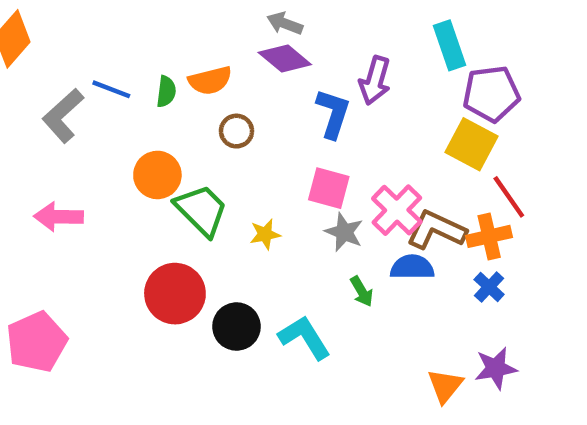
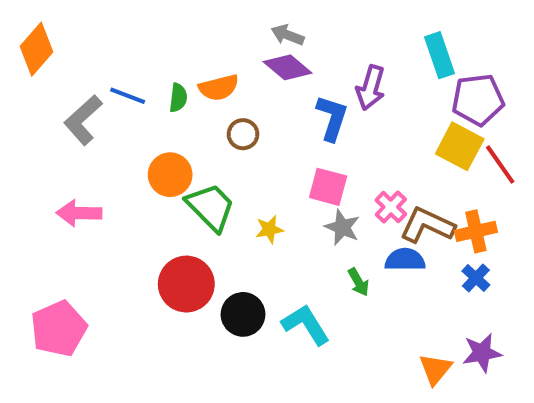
red line: (509, 197) -> (500, 165), moved
pink cross: (397, 210) -> (391, 207), size x0.7

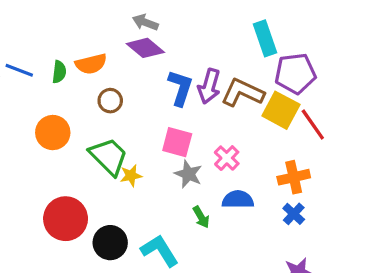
purple arrow: (371, 88) -> (209, 86), moved
green trapezoid: (211, 207) -> (109, 156), moved
brown L-shape: (427, 225) -> (243, 93), moved

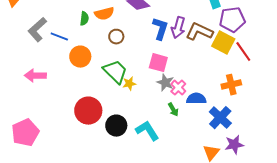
blue line: (19, 70) -> (59, 37), moved
pink cross: (227, 158) -> (178, 88), moved
blue cross: (294, 214) -> (220, 118), moved, size x1.6

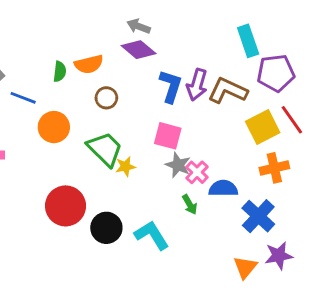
yellow square: (223, 43) -> (263, 127), moved, turned 35

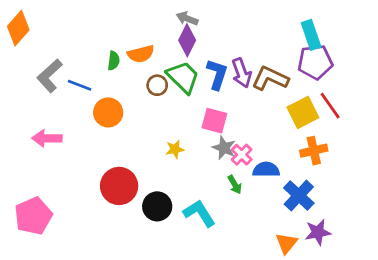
cyan rectangle: (248, 41) -> (311, 35), moved
purple diamond: (139, 50) -> (187, 40), turned 76
purple arrow: (197, 85) -> (242, 73), turned -36
green trapezoid: (105, 149) -> (183, 77), moved

